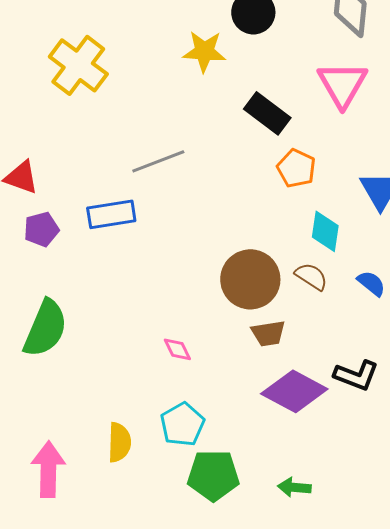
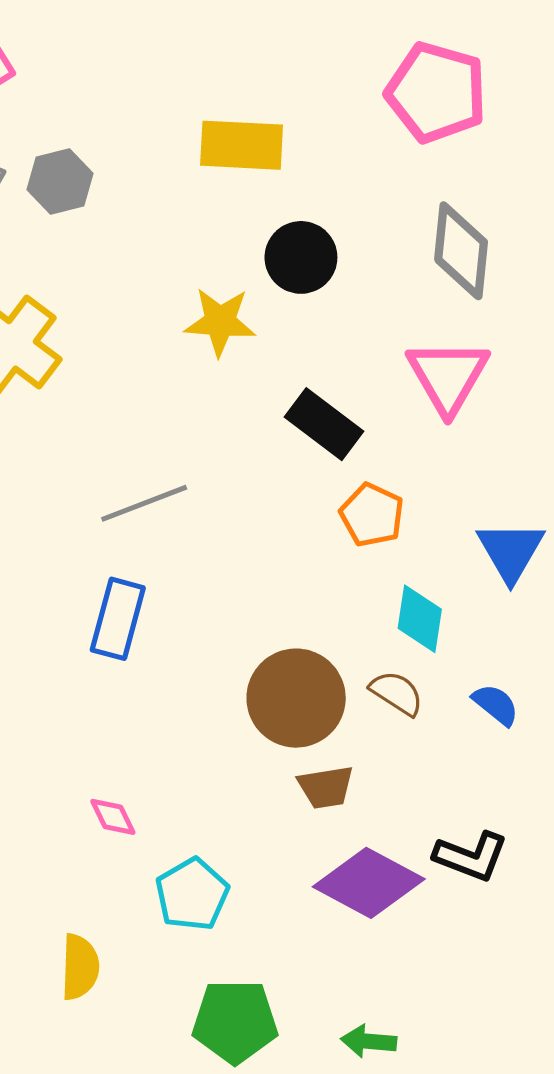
blue rectangle: (111, 214) -> (118, 619), moved, turned -66
pink diamond: (177, 349) -> (113, 817), moved
cyan pentagon: (182, 424) -> (192, 894), moved

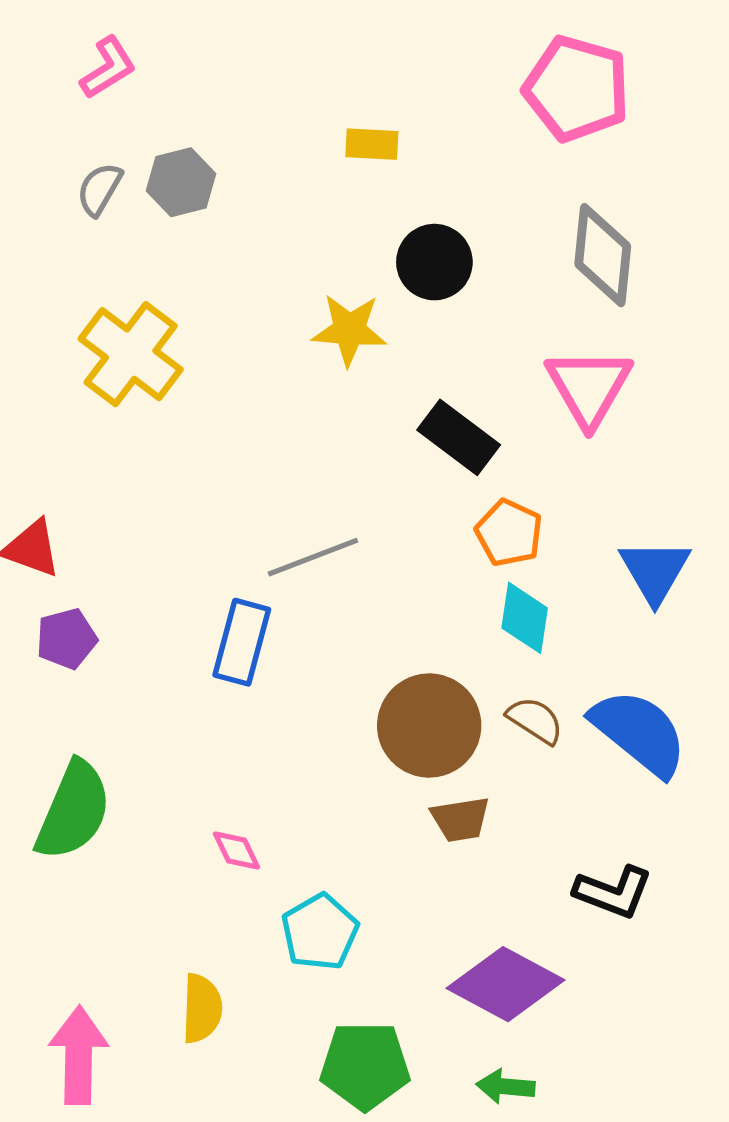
yellow rectangle: (242, 145) -> (372, 144), size x0.6
gray line: (144, 503) -> (313, 557), moved
cyan diamond: (420, 619) -> (525, 618), moved
blue semicircle: (496, 705) -> (639, 732), size x2.0
purple diamond: (369, 883) -> (506, 984), moved

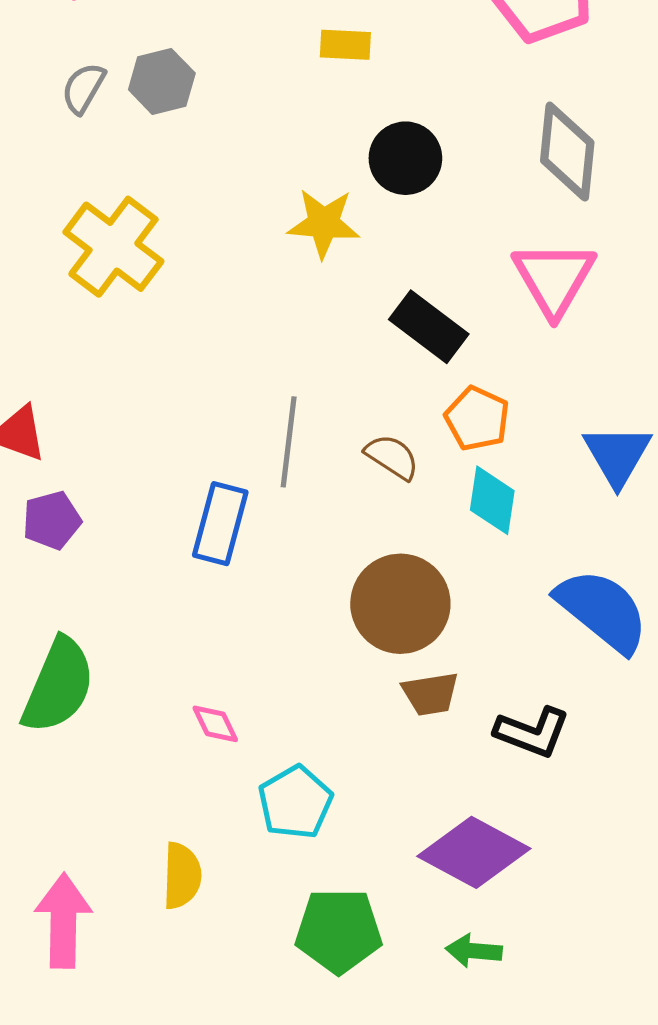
gray line: (313, 557) -> (289, 442), turned -62
brown semicircle: (535, 720) -> (392, 457), moved
black L-shape: (613, 892) -> (532, 732), moved

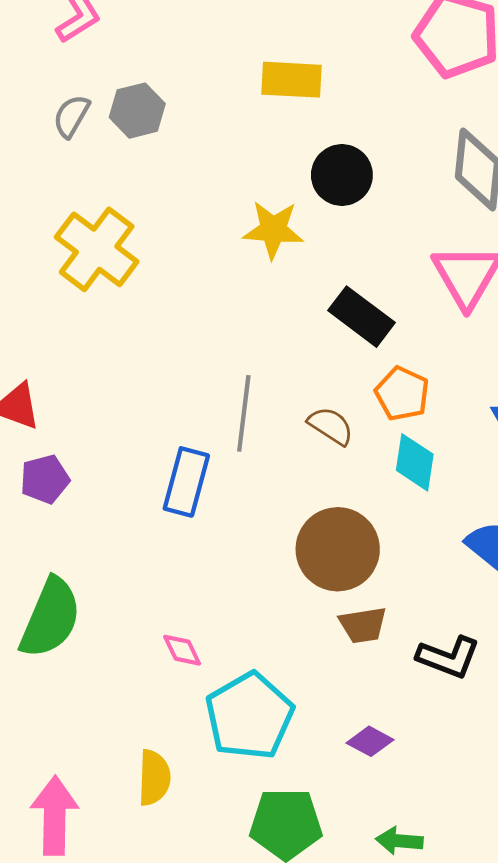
yellow rectangle: (345, 45) -> (291, 80), size x1.4
cyan pentagon: (295, 802) -> (249, 716), size x1.4
purple diamond: (474, 852) -> (370, 741), moved, size x0.5

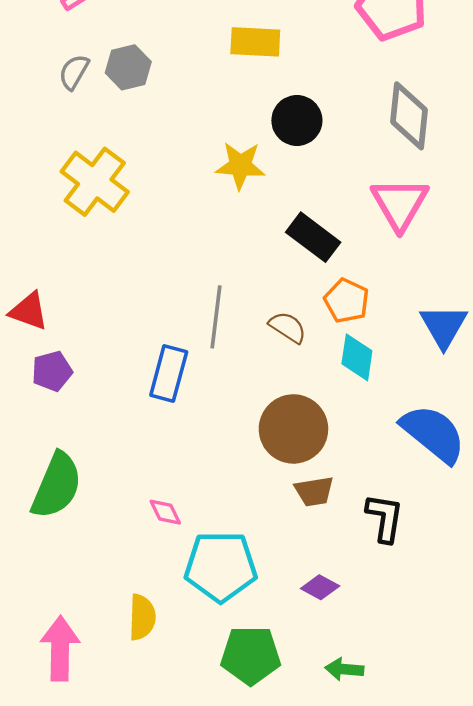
black L-shape: (448, 657) -> (385, 518), turned -102
cyan pentagon: (249, 716) -> (221, 566), turned 30

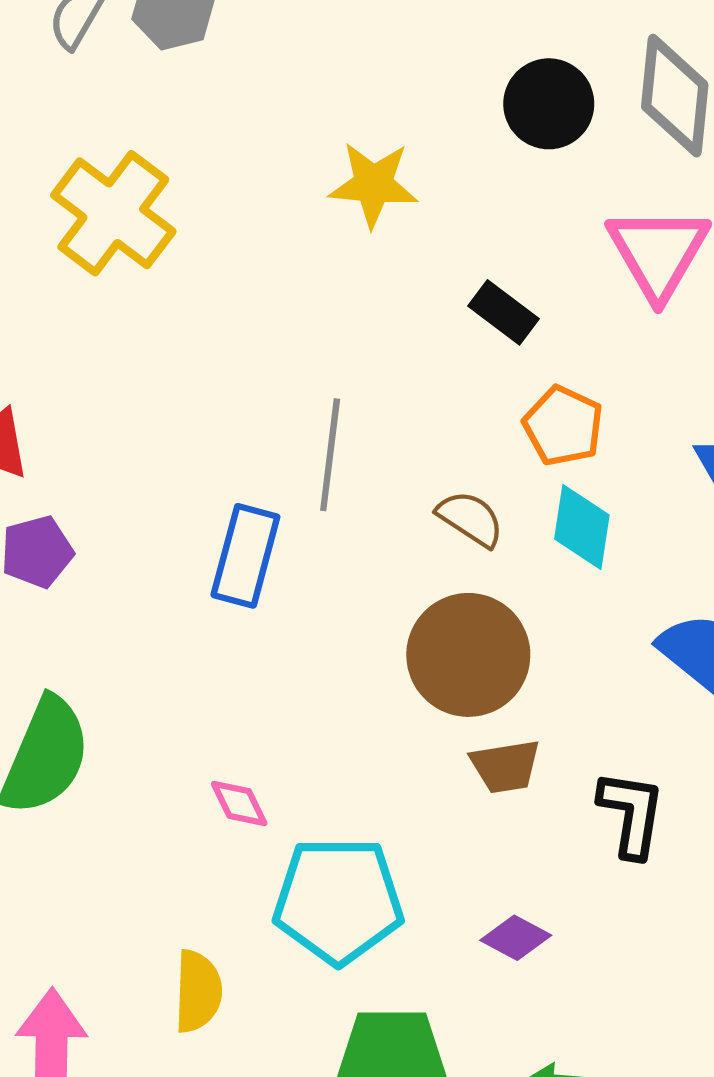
black circle: (297, 120) -> (549, 104), moved
black rectangle: (313, 237) -> (503, 312), size x0.7
brown semicircle: (288, 327) -> (470, 519), moved

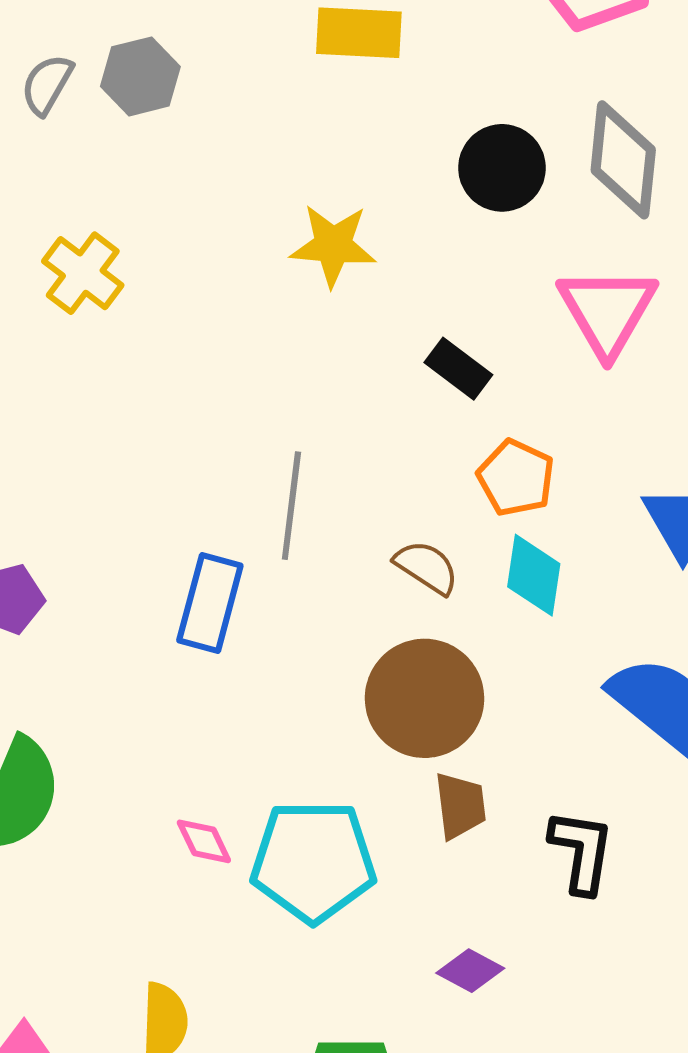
yellow cross: (113, 213) -> (83, 273), size x0.7
brown trapezoid: (505, 766) -> (460, 806), turned -88
cyan pentagon: (338, 901) -> (313, 861), moved

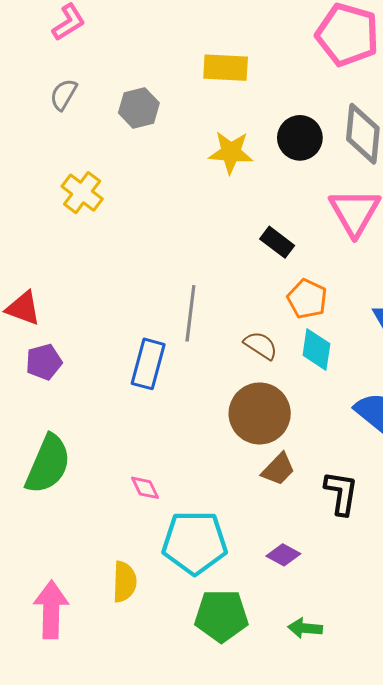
gray hexagon: (140, 76) -> (139, 108), moved
yellow star: (333, 245) -> (231, 152), moved
brown trapezoid: (460, 806) -> (278, 469), turned 51
cyan pentagon: (313, 861) -> (195, 543), moved

